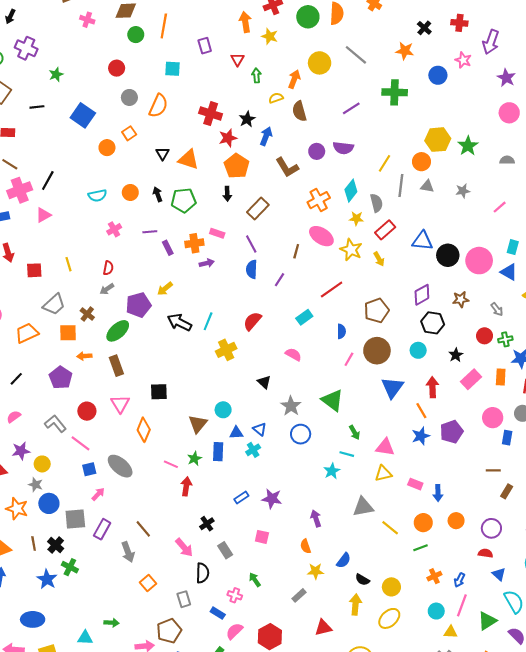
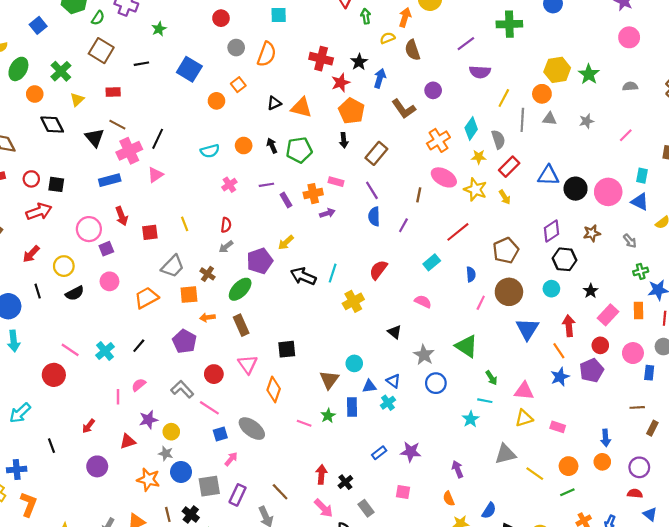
purple semicircle: (343, 148) -> (480, 72), moved
black triangle: (162, 154) -> (274, 103), turned 40
red circle: (485, 336) -> (600, 345), moved
red arrow: (186, 486) -> (321, 474), moved
blue arrow: (438, 493) -> (606, 438), moved

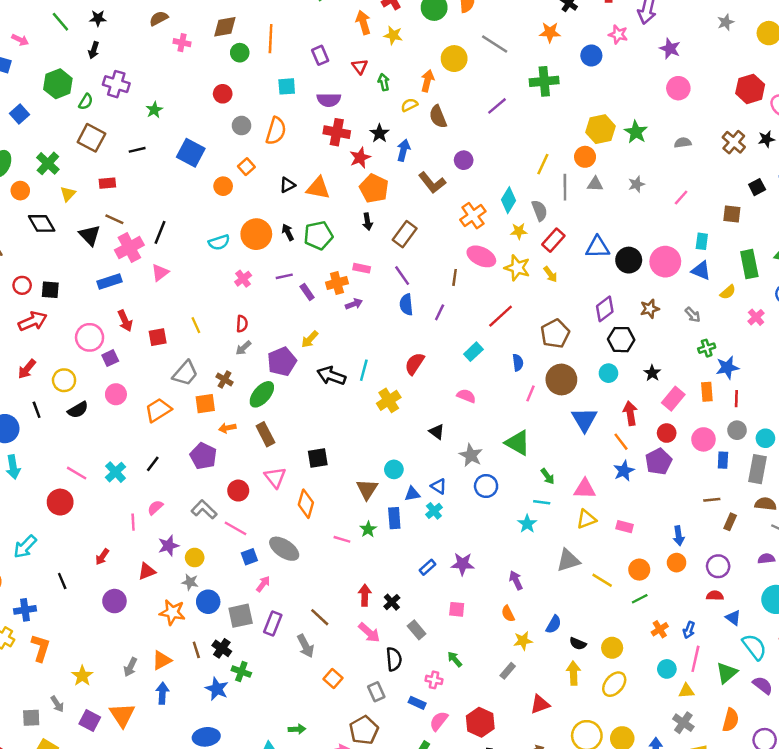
purple semicircle: (480, 72) -> (329, 100), moved
orange circle: (244, 146) -> (256, 234), size x1.6

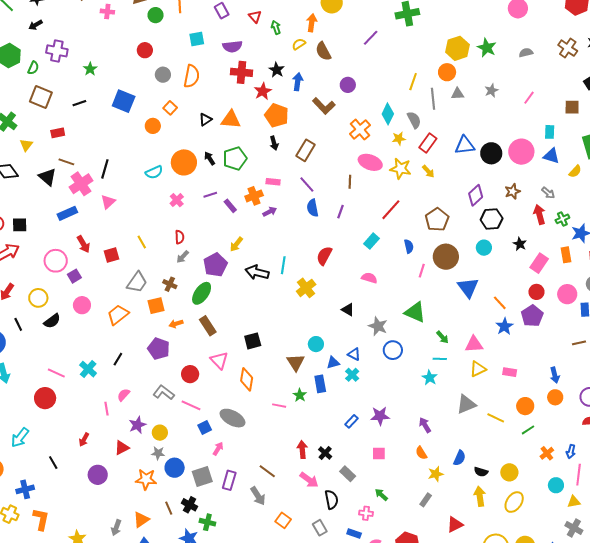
black arrow: (94, 50) -> (36, 25), turned 48
red arrow: (630, 413) -> (539, 215), moved

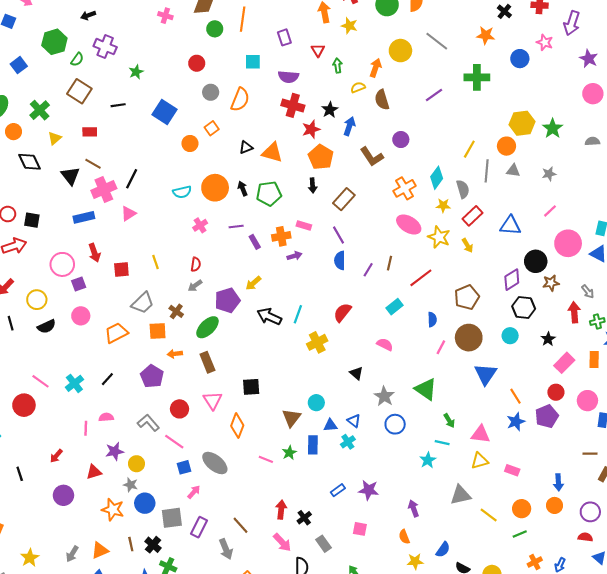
pink line: (529, 98) -> (550, 211), moved
black circle: (491, 153) -> (536, 261), moved
brown line: (350, 182) -> (390, 263), moved
pink semicircle: (124, 395) -> (106, 417), turned 32

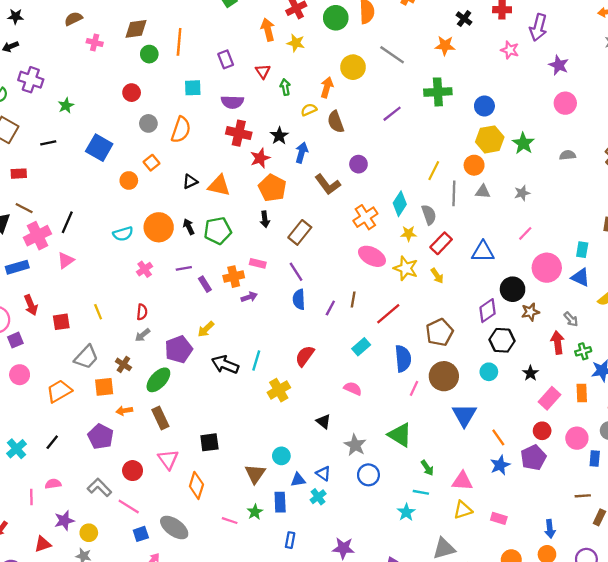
blue circle: (520, 59) -> (484, 106), moved
blue semicircle: (432, 319) -> (403, 359), size x1.6
blue rectangle: (338, 490) -> (290, 540), moved, turned -40

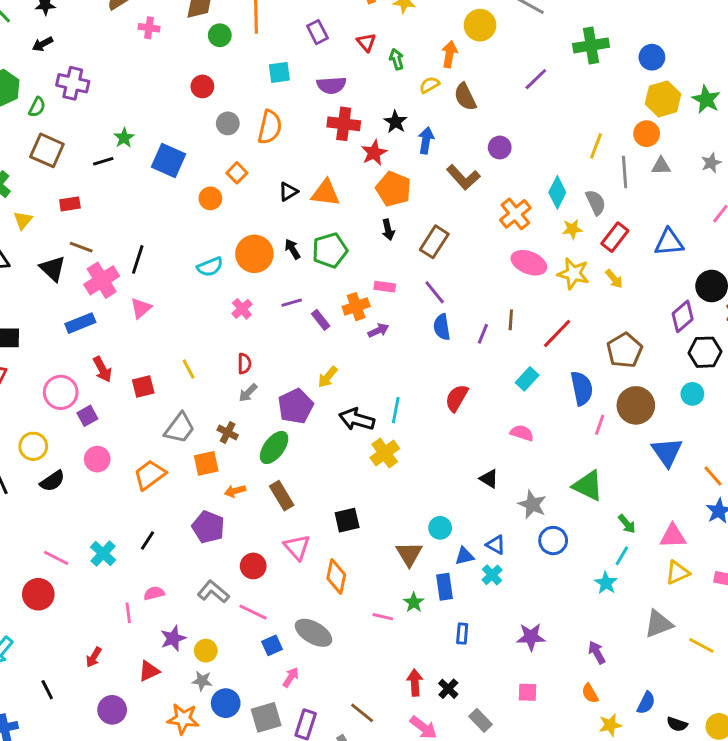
green star: (66, 106) -> (124, 138), moved
yellow cross: (279, 390) -> (385, 453), moved
cyan line: (421, 492) -> (622, 556), turned -63

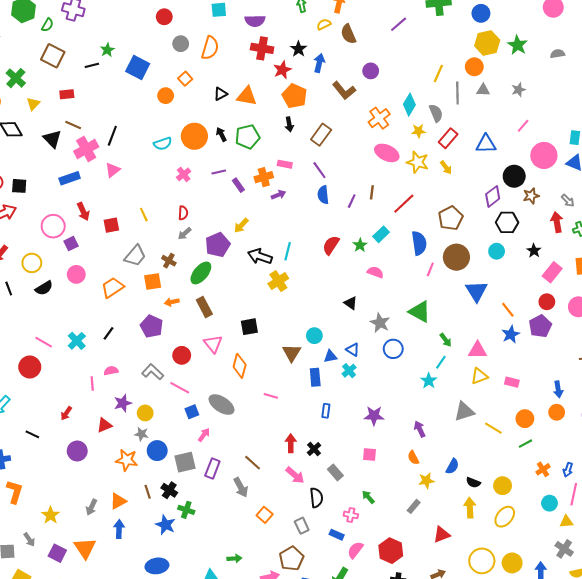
green star: (414, 602) -> (360, 245), moved
black line: (47, 690) -> (32, 434), turned -40

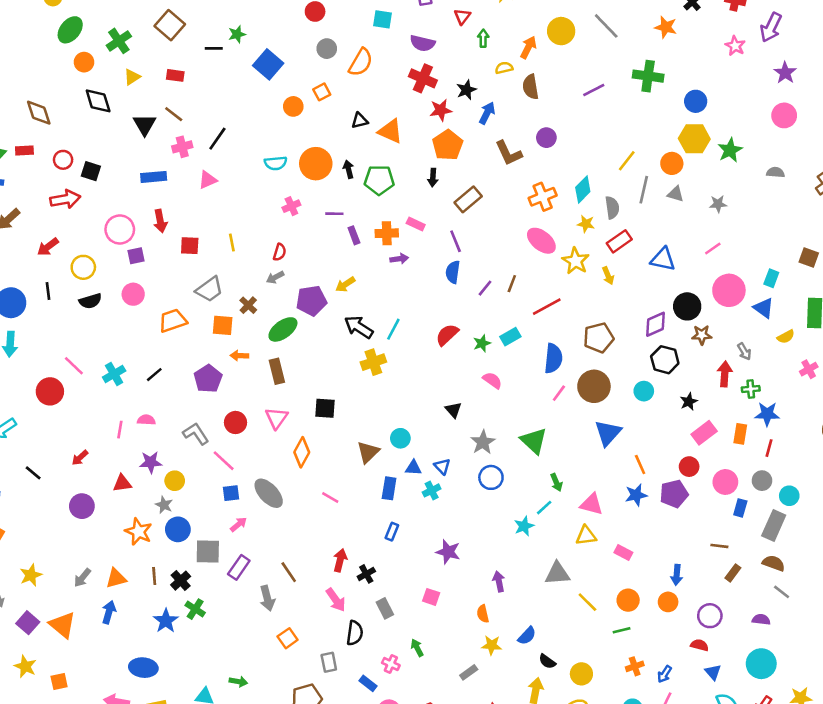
pink cross: (86, 149) -> (182, 147), size x0.7
orange triangle: (85, 548) -> (62, 625), turned -30

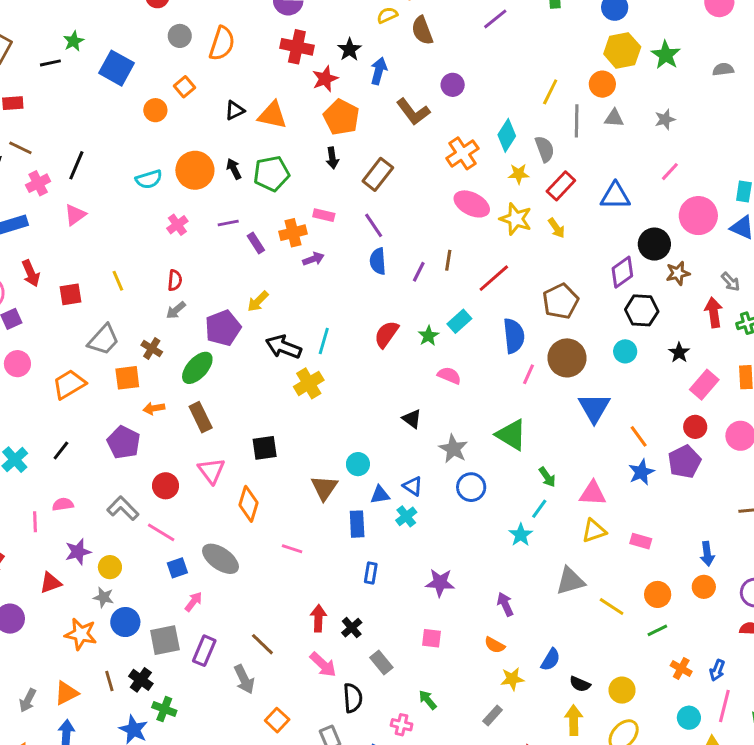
orange semicircle: (483, 614) -> (495, 645), turned -36
orange cross: (635, 666) -> (681, 669), turned -30

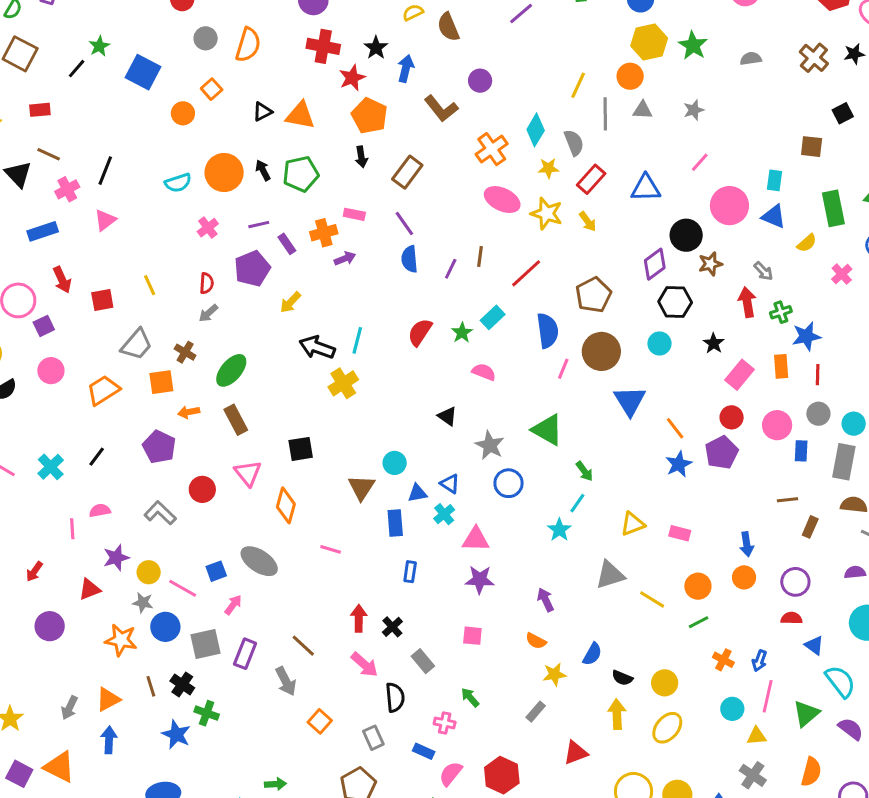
black line: (50, 63) -> (77, 69), turned -36
purple pentagon: (223, 328) -> (252, 268), moved
pink triangle: (593, 493) -> (476, 539), moved
pink line: (161, 532) -> (183, 588), moved

